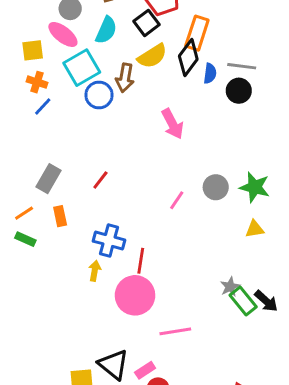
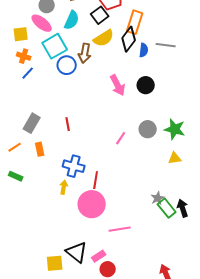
black circle: (239, 91) -> (146, 85), moved
red line: (100, 180) -> (68, 124), turned -48
green rectangle: (25, 239) -> (16, 176), moved
black arrow: (266, 301) -> (183, 208), turned -150

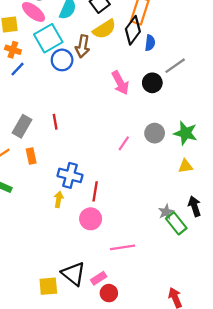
gray line: (166, 45) -> (175, 66), moved, turned -42
red line: (68, 124) -> (55, 122), moved
pink circle: (92, 204) -> (91, 219), size x0.7
black arrow: (183, 208) -> (195, 206), moved

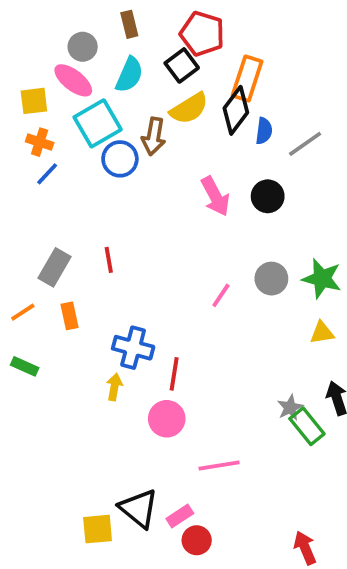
gray line: (175, 66) -> (305, 144), moved

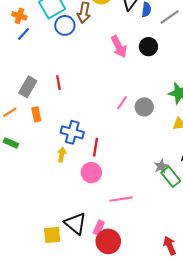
gray circle: (271, 279) -> (144, 107), moved
pink rectangle: (180, 516) -> (99, 228), turned -32
red circle: (197, 540) -> (108, 241), size x1.5

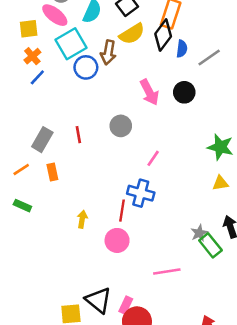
orange cross: (19, 16) -> (32, 56), turned 32
gray circle: (144, 107) -> (121, 126), moved
blue cross: (72, 132) -> (141, 193), moved
pink line: (121, 199) -> (167, 272), moved

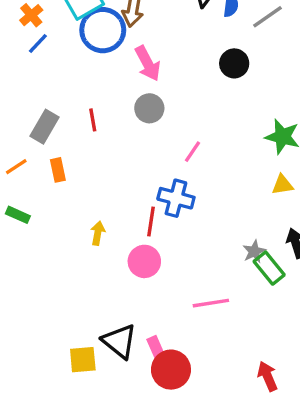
blue circle: (86, 67) -> (103, 30), size x1.4
pink arrow: (149, 92) -> (148, 63), moved
pink rectangle: (126, 305) -> (156, 348), turned -49

